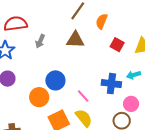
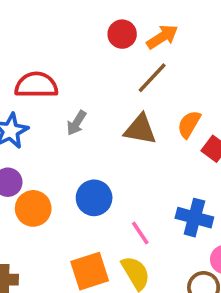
orange semicircle: (102, 21) -> (189, 124), moved
orange circle: (39, 97) -> (33, 208), moved

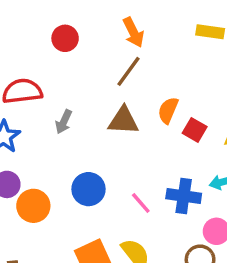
red circle: (122, 34) -> (65, 38), moved
orange arrow: (162, 37) -> (133, 32), turned 104
pink line: (140, 233) -> (141, 203), moved

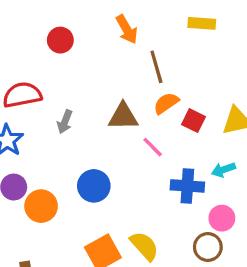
brown line: (129, 71) -> (156, 67), moved, turned -48
orange semicircle: (168, 110) -> (166, 103), turned 36
pink line: (141, 203) -> (153, 147), moved

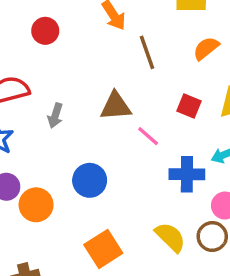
orange semicircle: (166, 103) -> (206, 48), moved
yellow semicircle: (144, 246) -> (170, 237), moved

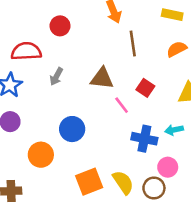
red circle: (45, 31) -> (60, 26), moved
red square: (189, 106) -> (145, 88), moved
orange circle: (36, 205) -> (41, 155), moved
orange square: (103, 249) -> (89, 182), moved

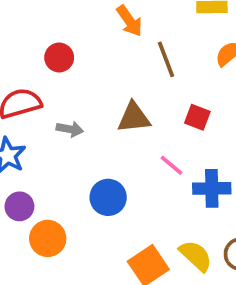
gray arrow: (56, 76) -> (70, 129), turned -96
pink line: (122, 105) -> (171, 165), moved
orange circle: (41, 155) -> (48, 238), moved

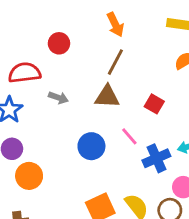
brown line: (166, 59) -> (115, 62), moved, turned 40
blue cross: (212, 188) -> (156, 158), turned -32
blue circle: (108, 197) -> (91, 146), moved

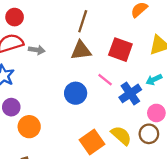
red circle: (59, 43) -> (15, 17), moved
gray arrow: (58, 98) -> (37, 50), moved
red square: (154, 104) -> (120, 50), size x1.5

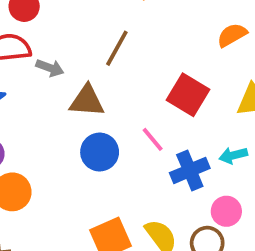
brown line: (83, 21) -> (117, 48), moved
brown triangle: (81, 51) -> (87, 101), moved

